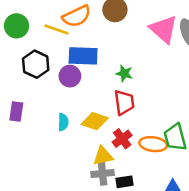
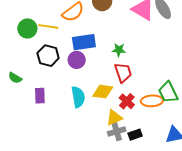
yellow line: (56, 30) -> (48, 26), moved
cyan semicircle: (63, 122) -> (78, 97), size x1.5

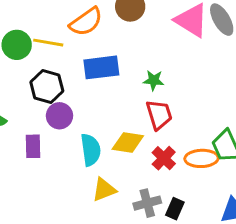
purple circle: (77, 60) -> (59, 116), moved
yellow triangle: (114, 118) -> (104, 190), moved
black rectangle: (135, 135) -> (175, 209), turned -48

